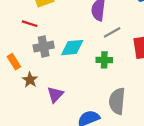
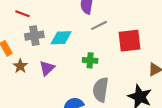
green cross: (104, 60) -> (90, 60), moved
purple triangle: (55, 95) -> (47, 68), moved

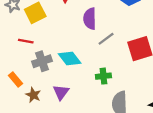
cyan diamond: (61, 38) -> (70, 58), turned 65

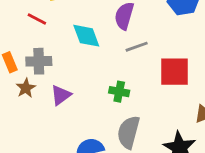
cyan diamond: (70, 58) -> (86, 36), moved
gray cross: (42, 61) -> (39, 61), moved

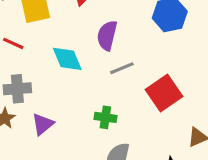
red square: (174, 72) -> (164, 93), turned -32

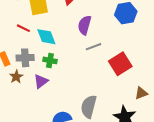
cyan diamond: (67, 59) -> (46, 37), moved
green cross: (105, 117) -> (50, 60), moved

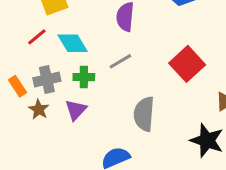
red line: (23, 28) -> (37, 37), turned -56
gray line: (93, 47) -> (120, 61), moved
gray semicircle: (89, 107) -> (144, 114), moved

